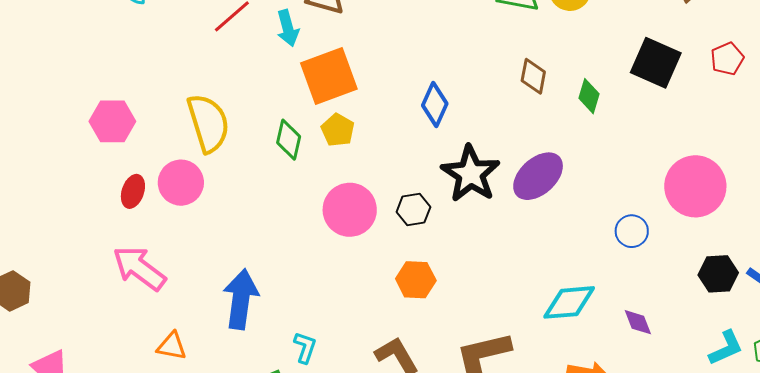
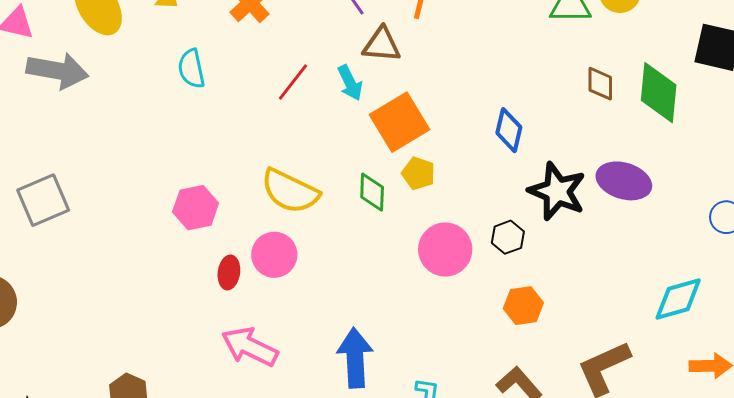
green diamond: (589, 96) -> (659, 93), size x1.8
yellow semicircle: (208, 123) -> (290, 191), turned 144
purple ellipse: (538, 176) -> (624, 181), turned 70

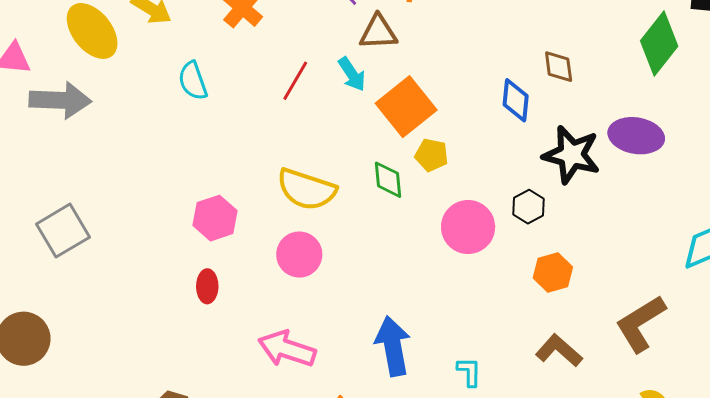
brown diamond: (600, 84) -> (559, 67), moved
green diamond: (659, 93) -> (659, 44), turned 40
red ellipse: (229, 272) -> (207, 286), moved

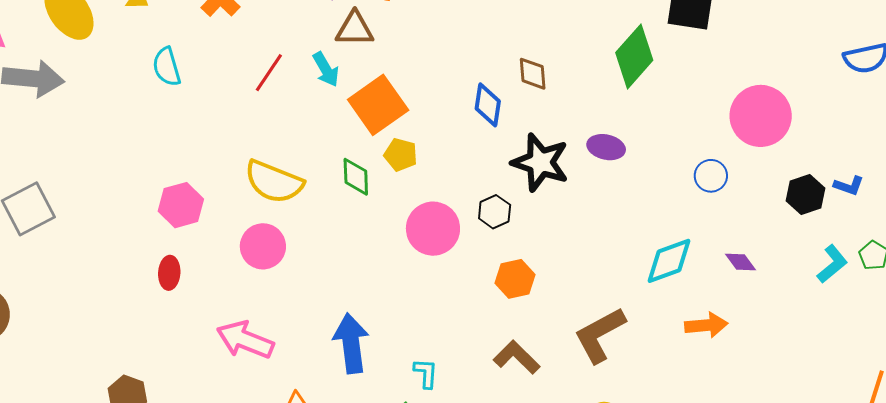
purple ellipse: (636, 136) -> (606, 147), size x0.7

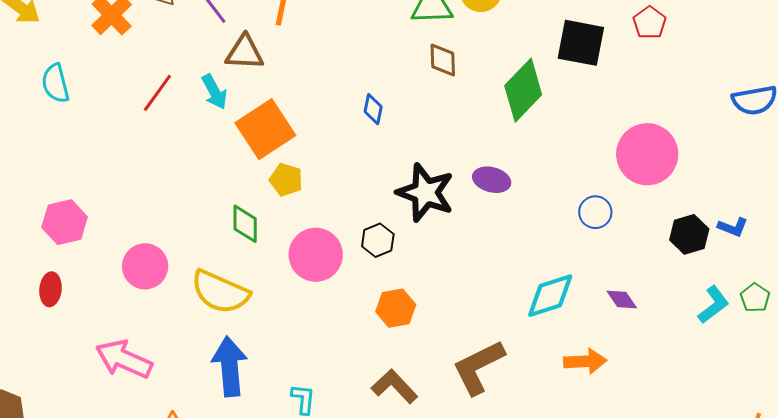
brown diamond: (533, 74) -> (443, 60), moved
blue diamond: (488, 105) -> (373, 109), moved, size x0.7
green diamond: (356, 177) -> (245, 224), moved
yellow semicircle: (274, 182) -> (220, 292), moved

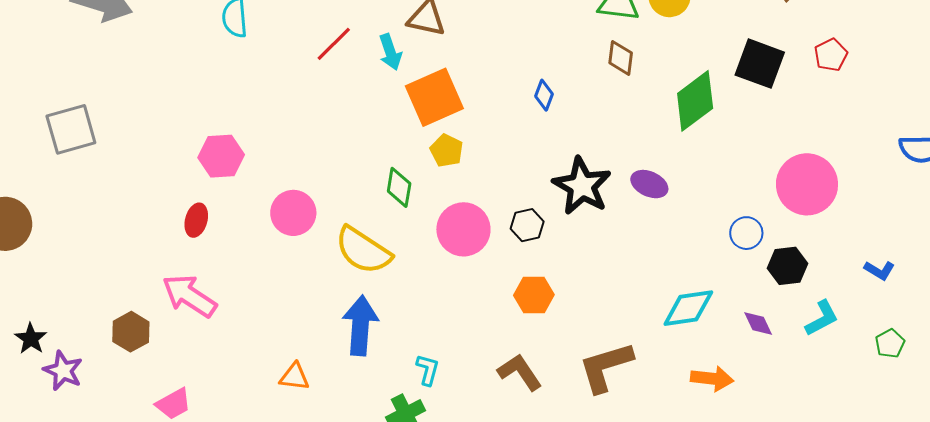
black hexagon: (689, 234) -> (788, 266), moved
cyan L-shape: (713, 305) -> (822, 318), moved
pink arrow: (124, 359) -> (189, 296), moved

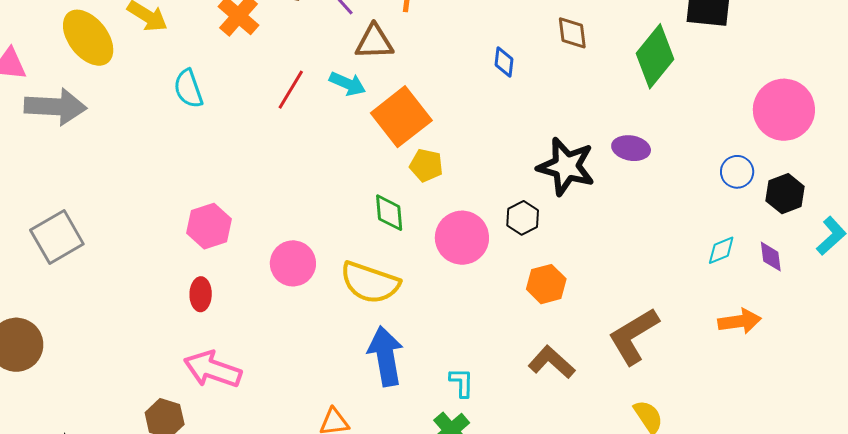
cyan arrow: (390, 52) -> (347, 84), turned -33
blue diamond: (544, 95) -> (504, 62), moved
cyan diamond: (688, 308) -> (721, 250), moved, size x0.6
purple diamond: (758, 323) -> (771, 257), turned 32

